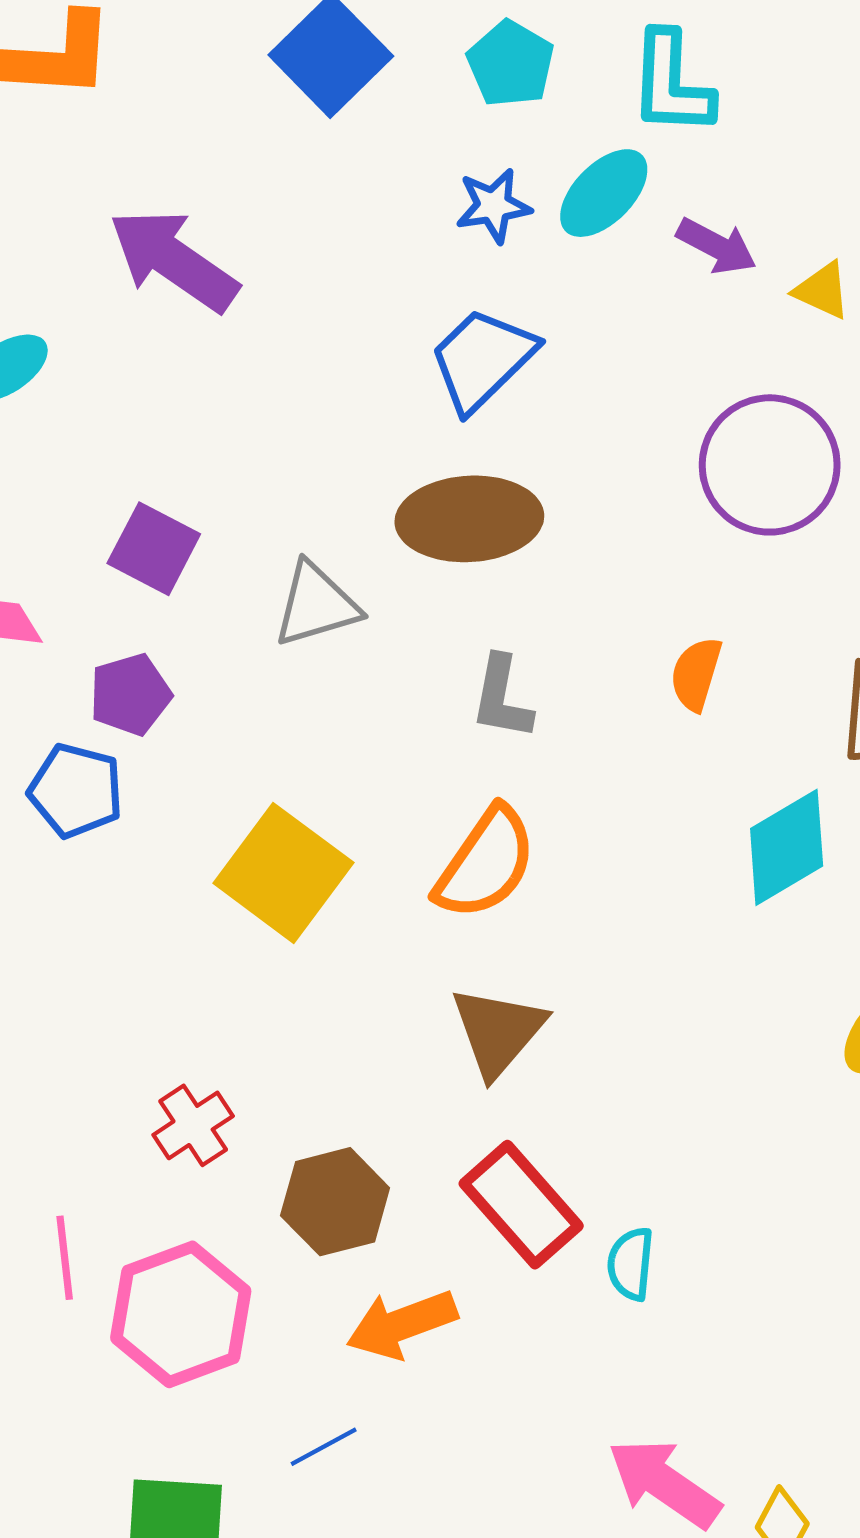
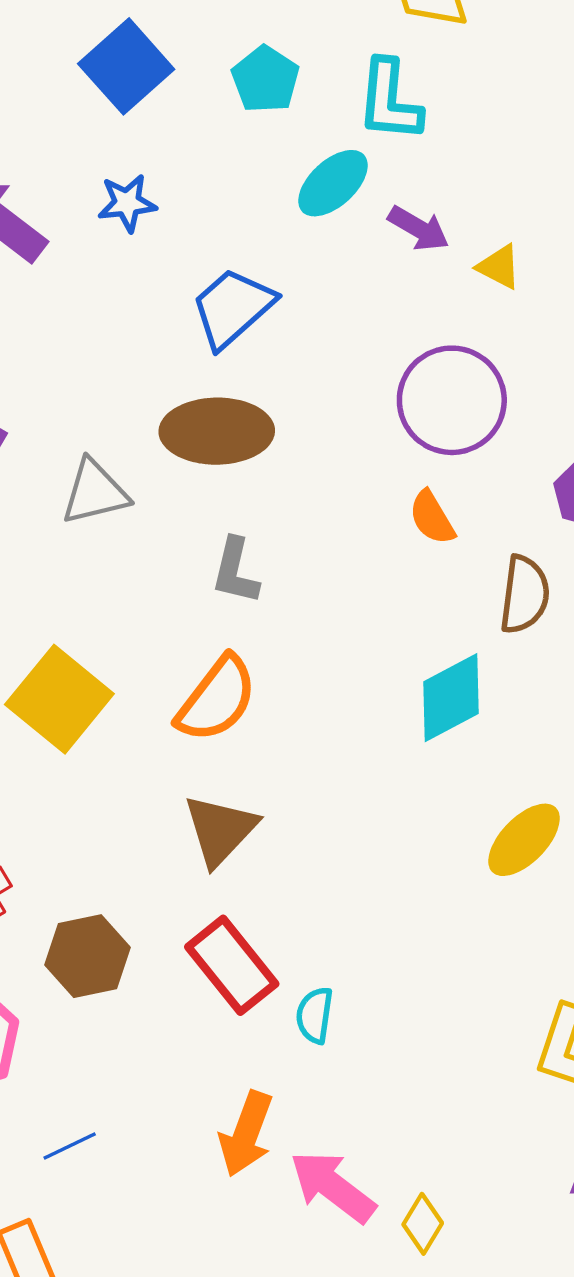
blue star: (493, 206) -> (127, 203), moved
orange semicircle: (696, 674) -> (432, 518), moved, turned -50
orange arrow: (402, 1324) -> (246, 1134), moved, turned -52

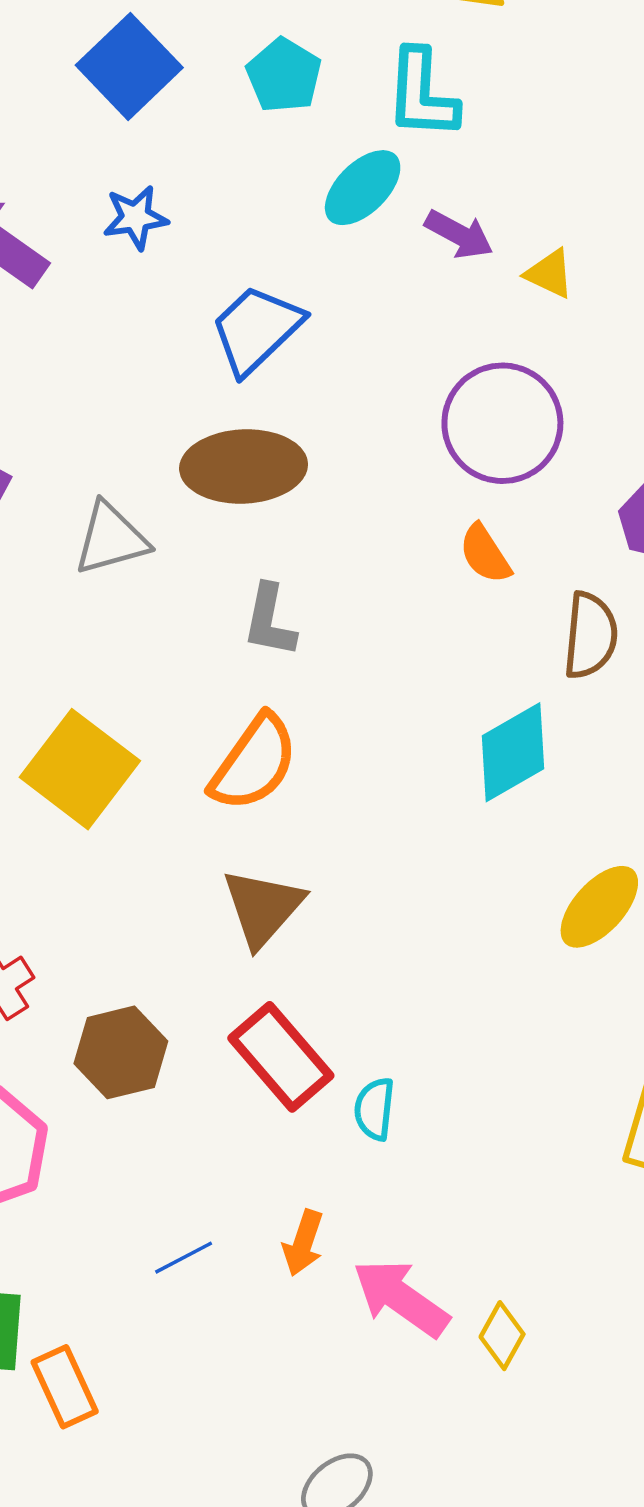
orange arrow: (246, 1134) -> (303, 1243), size x0.7
blue line: (70, 1146) -> (184, 1258), moved

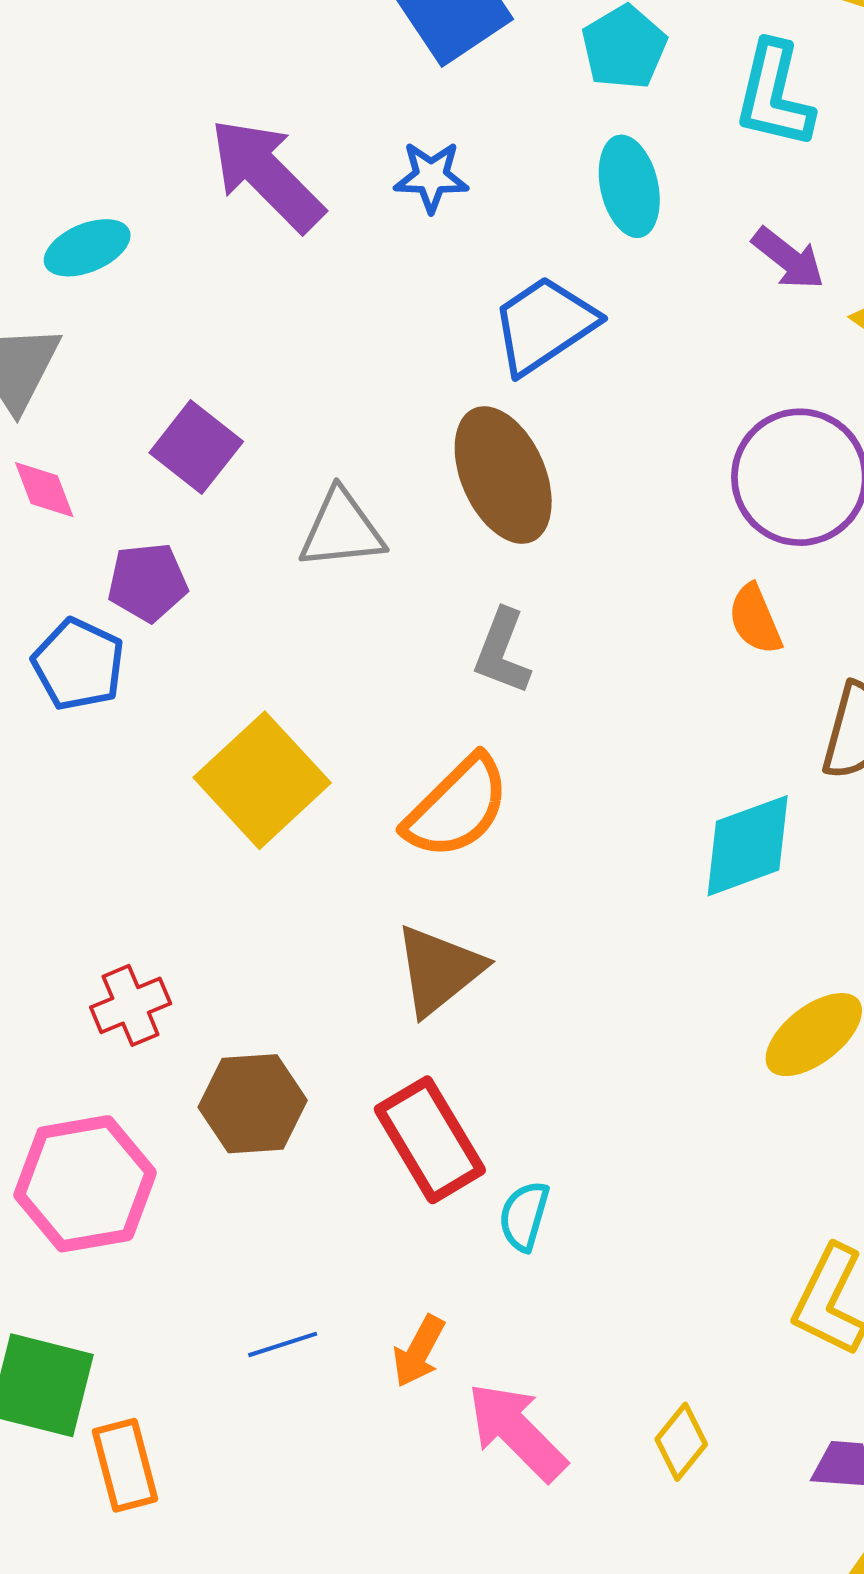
cyan ellipse: (363, 188) -> (629, 186), moved, turned -68
brown ellipse: (244, 466) -> (503, 475), turned 59
yellow diamond: (502, 1336) -> (681, 1442), moved

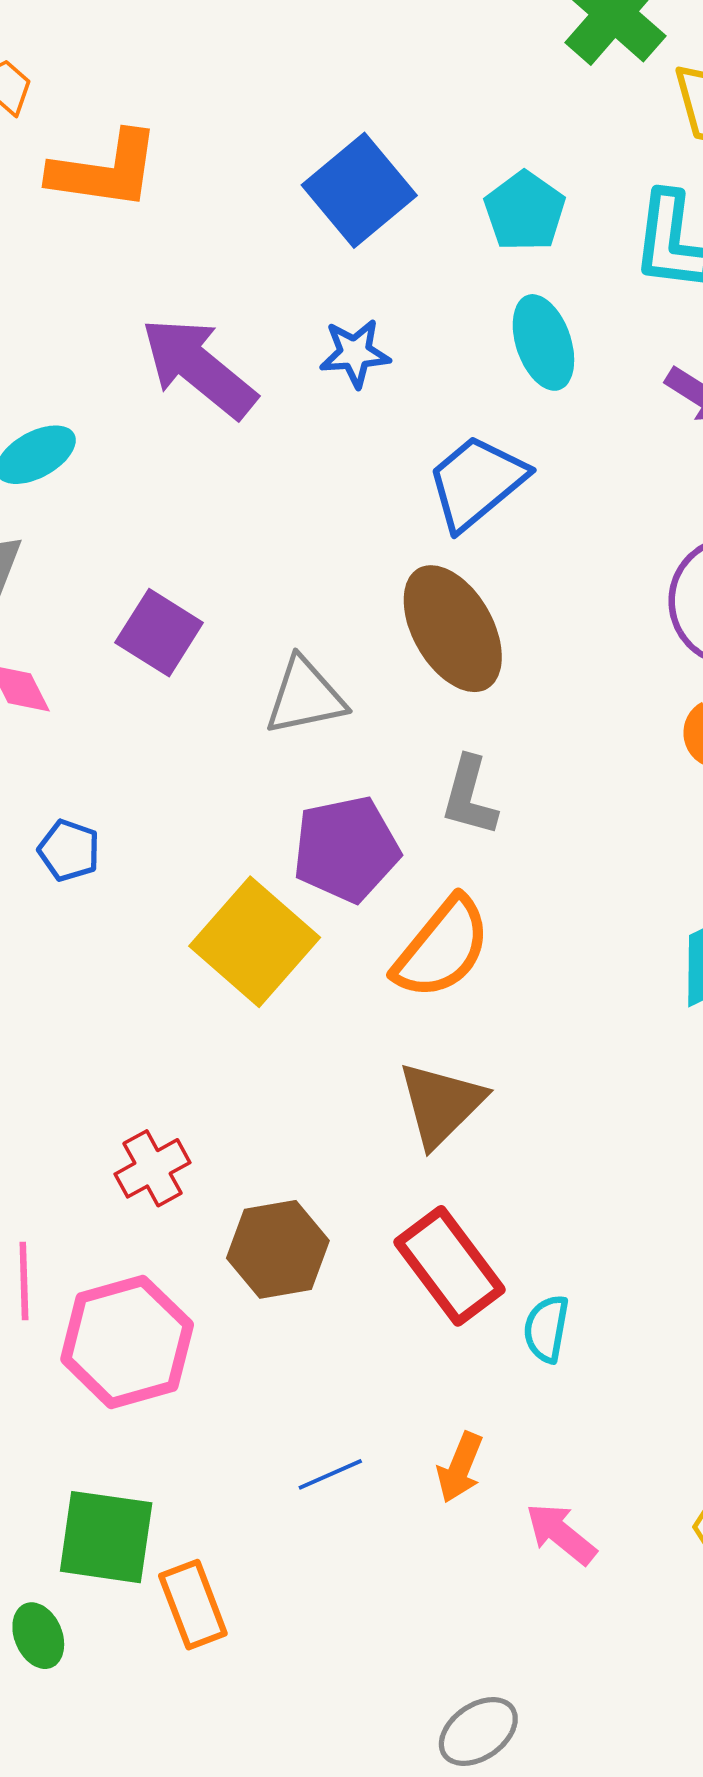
purple pentagon: (148, 582) -> (346, 849), moved, size x1.4
blue pentagon: (78, 664) -> (69, 850), size x0.7
pink arrow: (517, 1432) -> (561, 1534), size x0.7

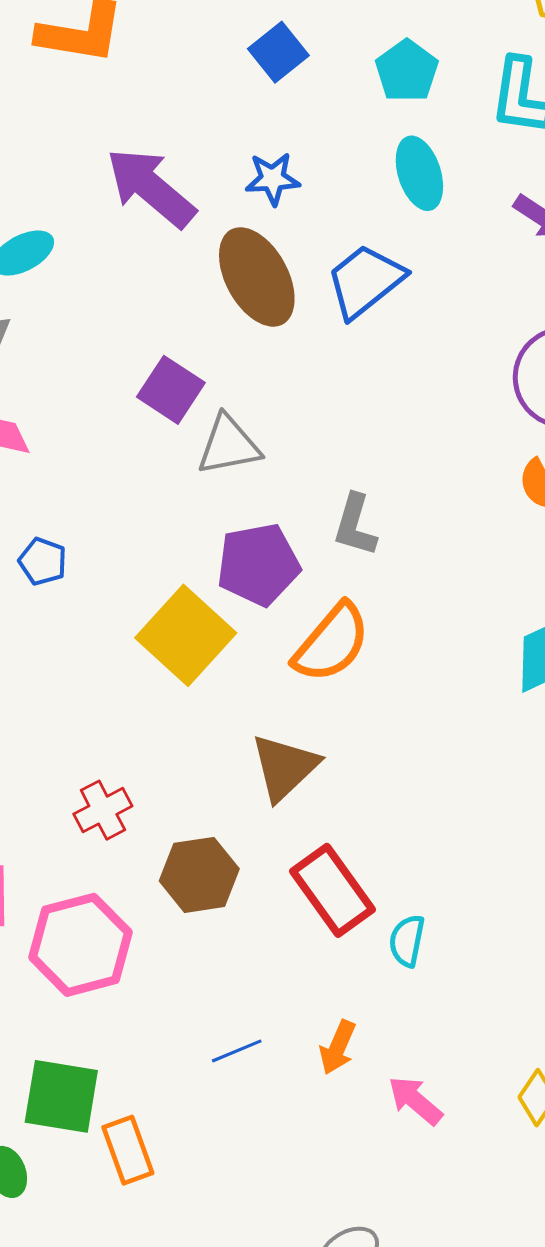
blue square: (359, 190) -> (278, 52), size x0.7
brown ellipse: (453, 629) -> (257, 277), moved
purple square: (159, 633) -> (171, 390), moved
brown triangle: (441, 1104) -> (284, 767), moved

